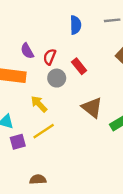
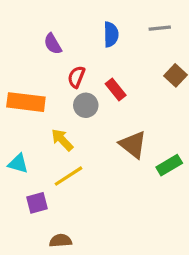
purple semicircle: (27, 51) -> (53, 44), moved
purple square: (18, 142) -> (37, 203), moved

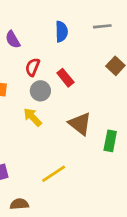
yellow arrow: (62, 140) -> (33, 117), moved
green rectangle: (169, 165) -> (110, 141), turned -48
yellow line: (68, 176) -> (54, 174), moved

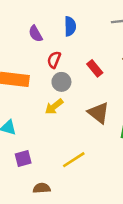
blue semicircle: (61, 32) -> (70, 26), moved
red rectangle: (65, 78) -> (95, 68), moved
yellow arrow: (33, 117) -> (54, 107), turned -84

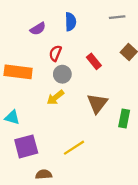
purple semicircle: (35, 34) -> (38, 29), turned -91
brown triangle: (98, 113) -> (97, 103), turned 30
purple square: (23, 158) -> (26, 146), size x1.5

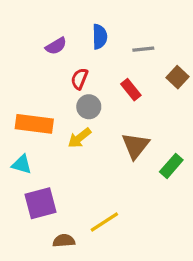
gray line: (117, 17) -> (143, 49), moved
orange rectangle: (18, 72) -> (34, 124), moved
green rectangle: (124, 118) -> (171, 166), turned 30
yellow line: (74, 148) -> (104, 222), moved

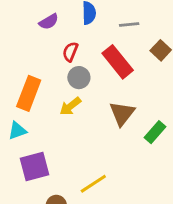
red rectangle: (131, 90) -> (118, 62), size x1.6
orange rectangle: (34, 124) -> (29, 93), turned -76
cyan triangle: (22, 164) -> (17, 131), turned -36

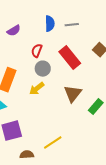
purple semicircle: (49, 22) -> (14, 31), moved
gray line: (129, 24) -> (72, 25), moved

